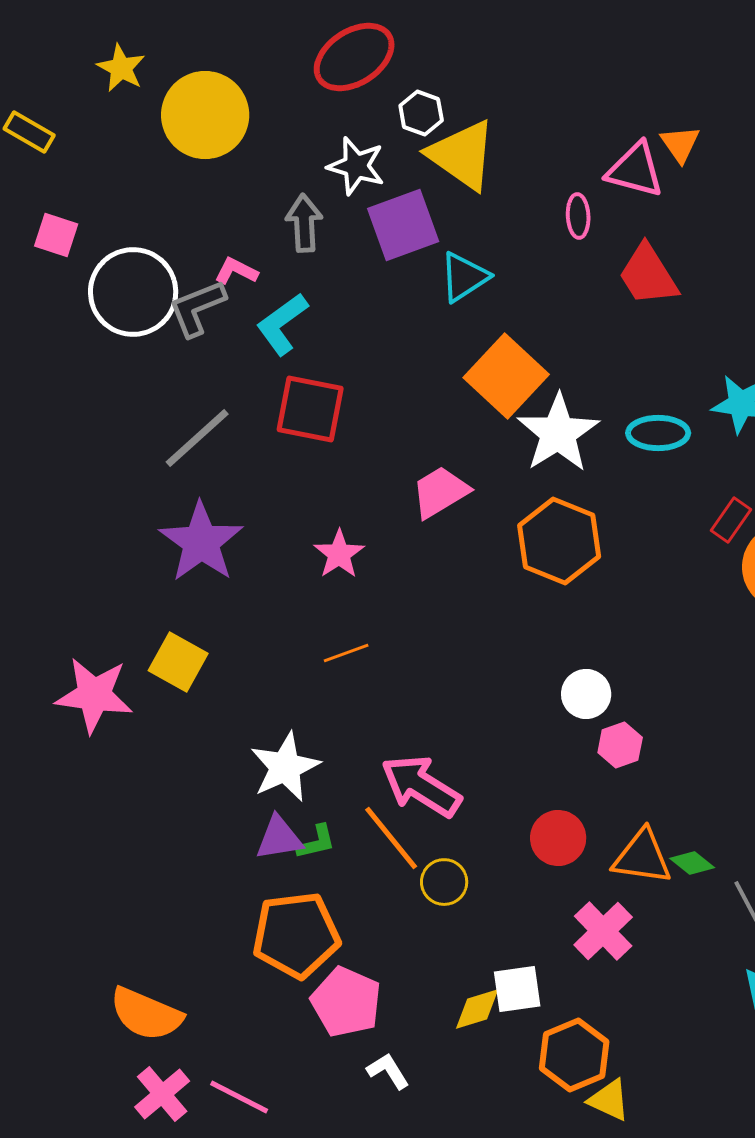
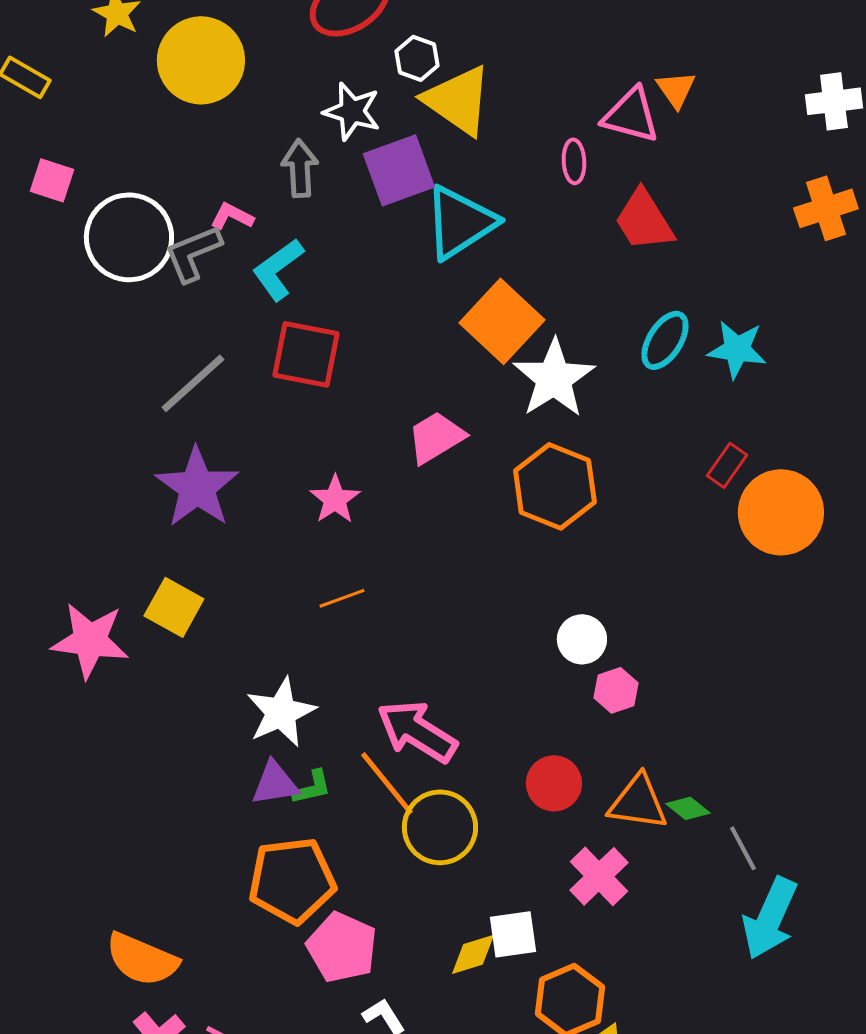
cyan triangle: (464, 277) -> (460, 222), size x1.5
cyan ellipse: (658, 433) -> (665, 340), moved, turned -58
yellow circle: (444, 882) -> (440, 827), size x1.6

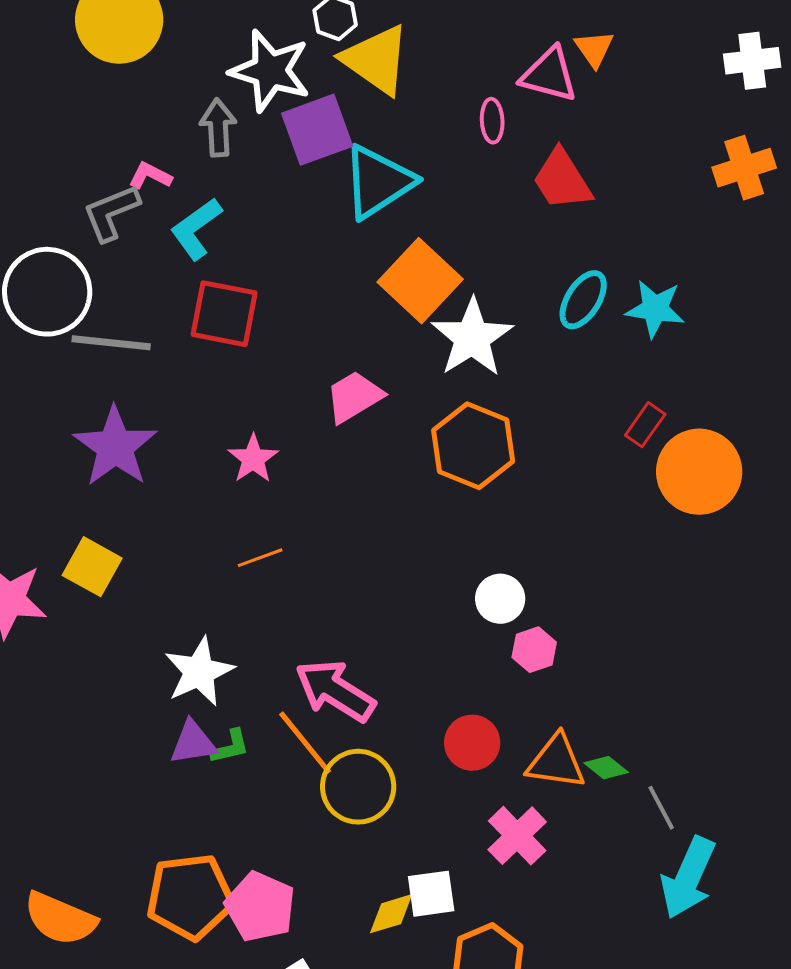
white star: (352, 111) -> (270, 71), size x1.4
white circle: (129, 237) -> (47, 292), moved
gray line: (193, 383) -> (111, 343), turned 48
orange pentagon: (292, 880) -> (190, 897), moved

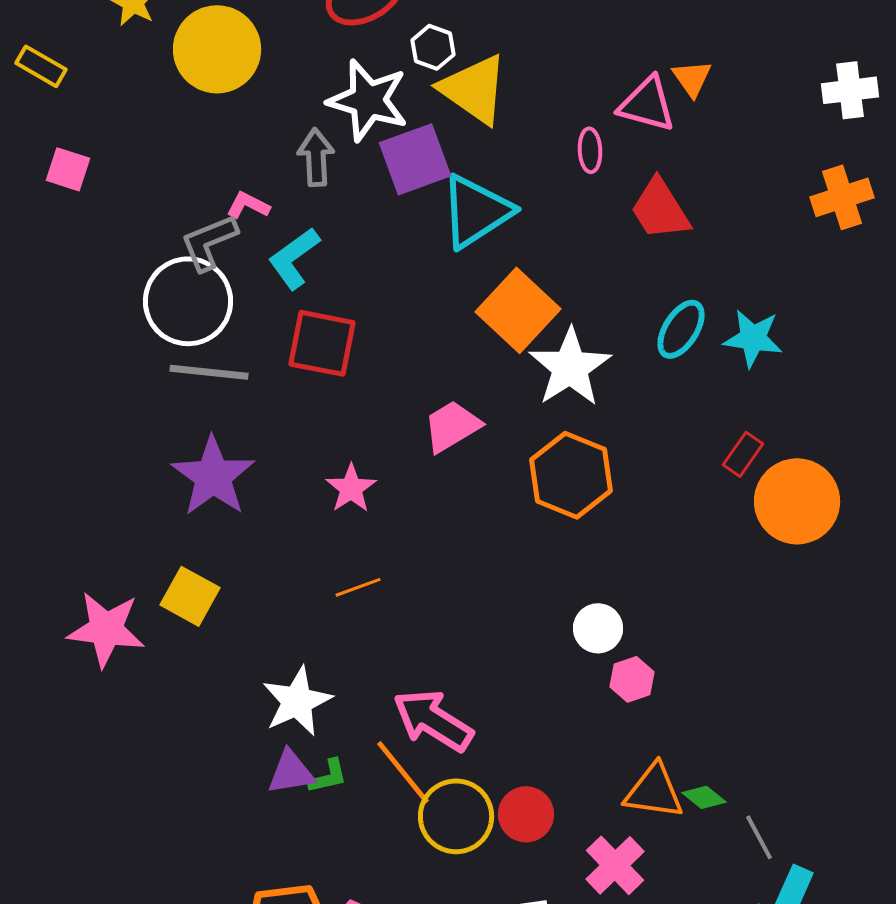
white circle: (47, 292) -> (188, 301), moved
red circle: (472, 743) -> (526, 814), moved

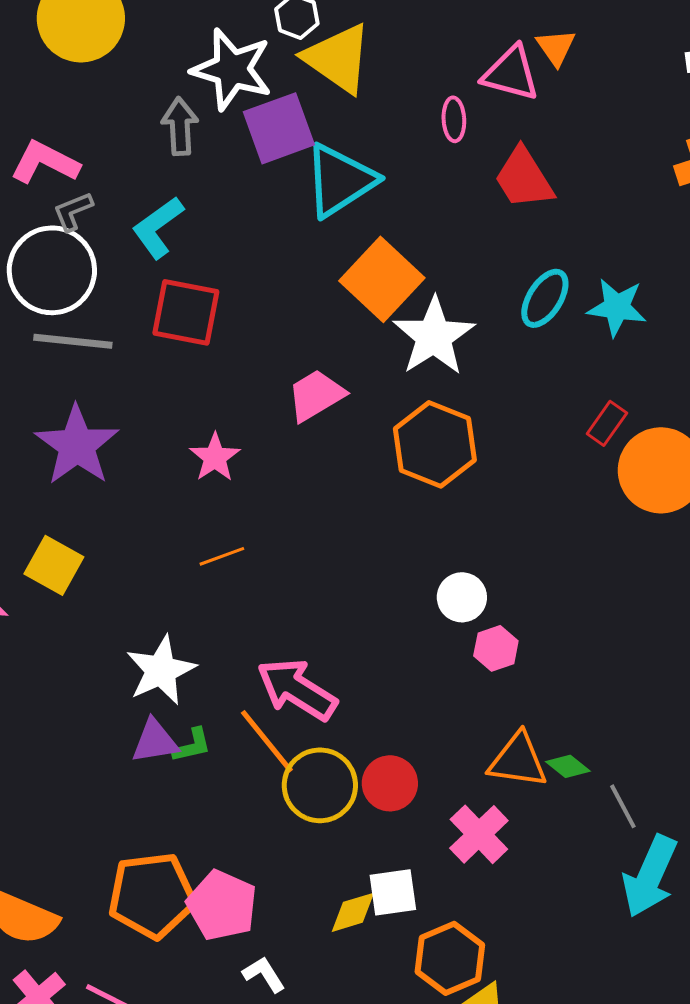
pink L-shape: (248, 205) -> (45, 162), moved, size x1.6
gray L-shape: (209, 242) -> (73, 211), size x0.7

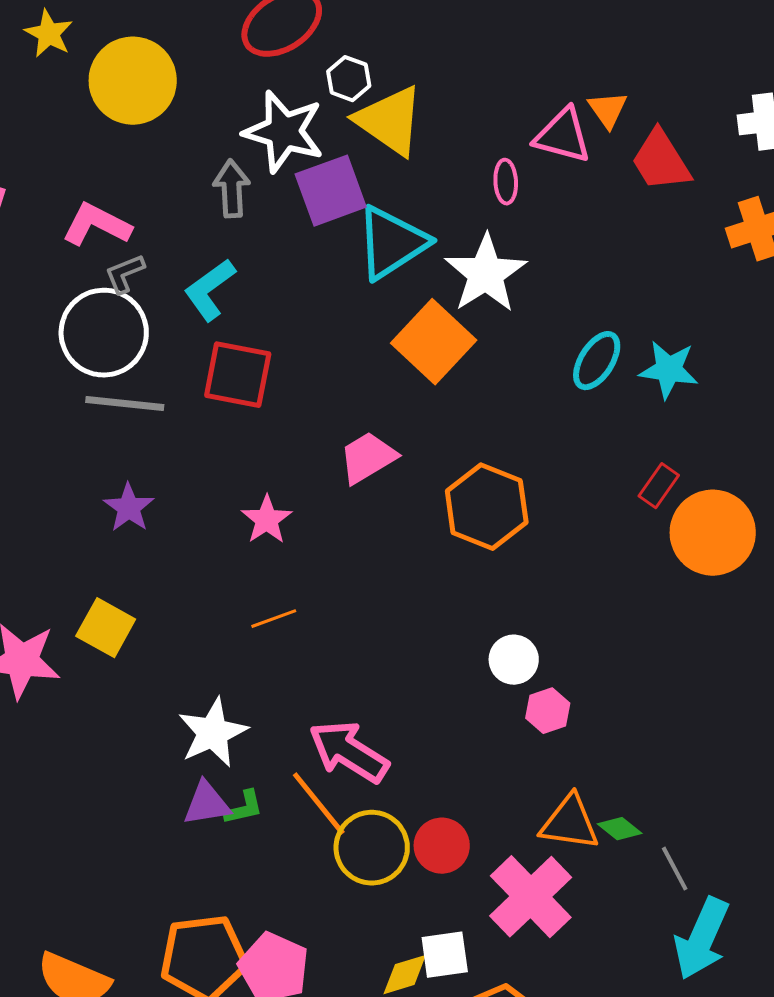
red trapezoid: (524, 178) -> (661, 161), moved
white star: (434, 336) -> (486, 274), moved
purple star: (77, 445) -> (129, 508), size x0.6
pink cross: (479, 834) -> (531, 897), size x1.4

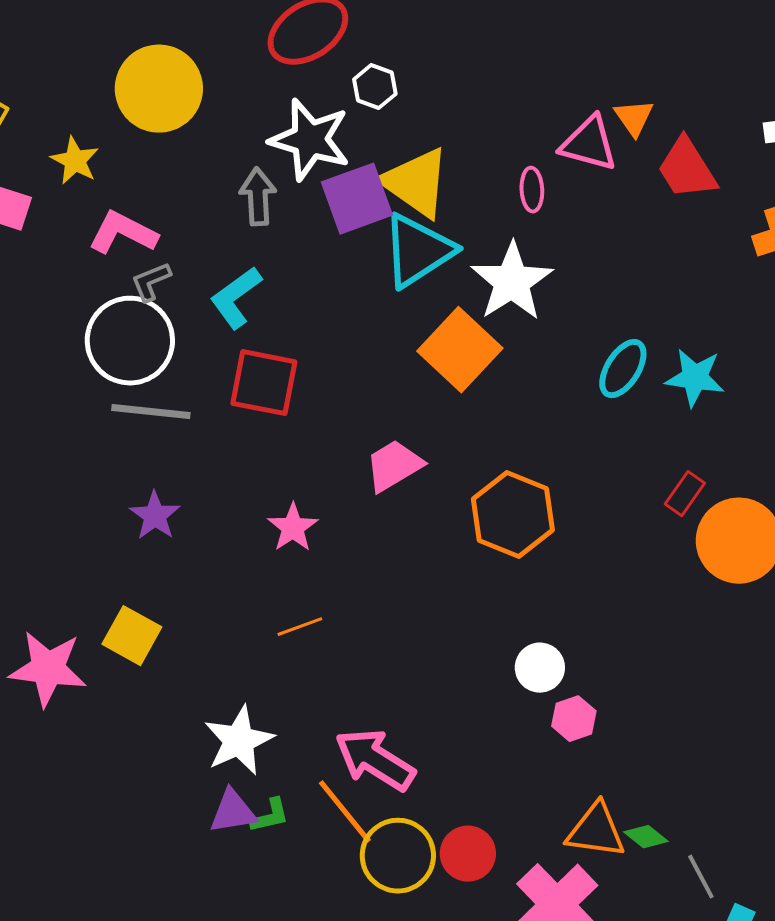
yellow star: (49, 34) -> (75, 161), moved
yellow triangle: (390, 121) -> (416, 183), moved

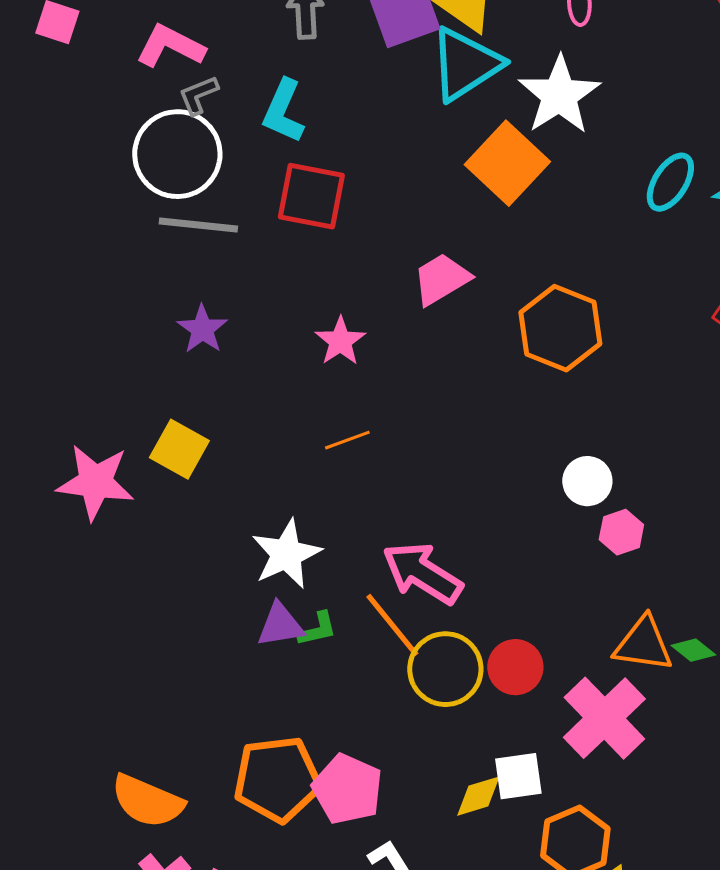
cyan L-shape: (236, 298) -> (283, 111), turned -30

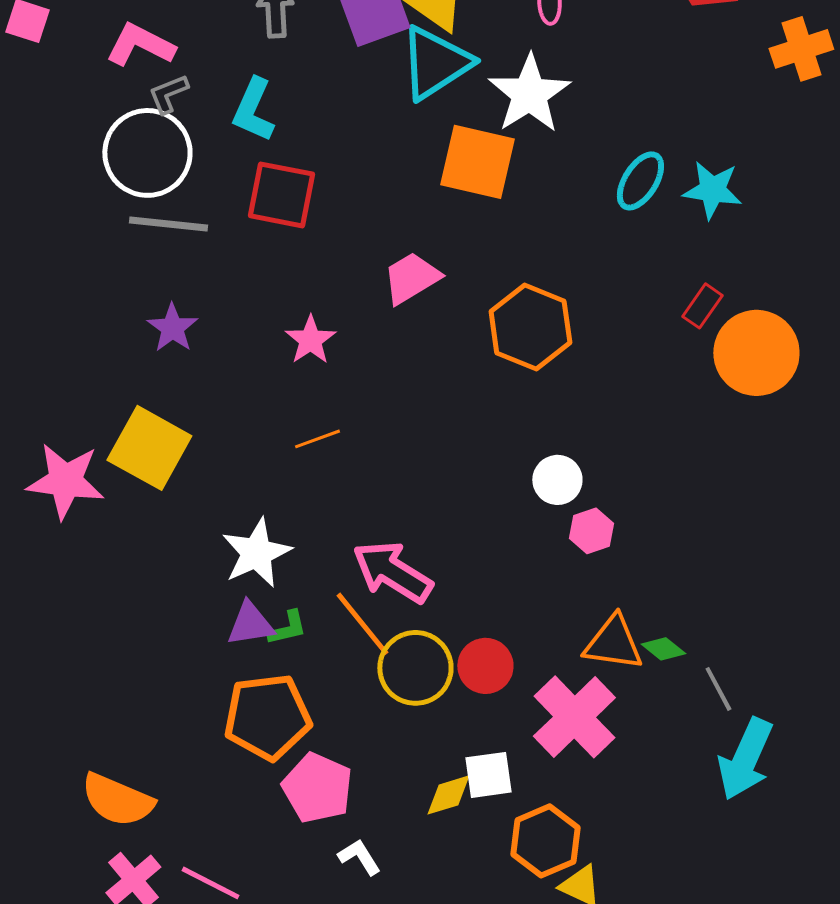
orange square: (507, 163) -> (477, 162), turned -30
yellow square: (179, 449) -> (149, 448), size x1.4
orange pentagon: (277, 779) -> (267, 717), moved

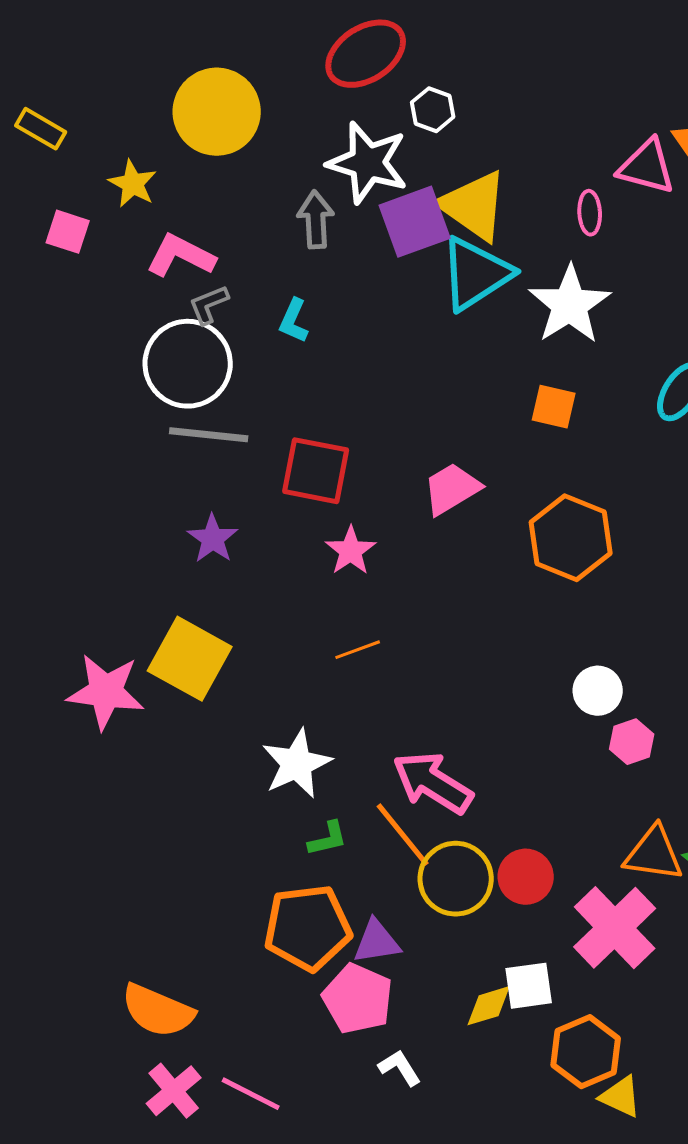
cyan L-shape: (253, 110) -> (294, 321), size x0.7
orange square: (477, 162) -> (554, 407), moved, size x0.6
red square: (281, 195) -> (316, 471), moved
purple triangle: (250, 624) -> (377, 942), moved

